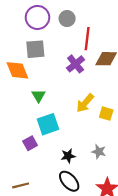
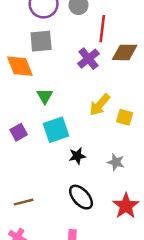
purple square: (30, 143) -> (19, 132), moved
black star: (68, 156) -> (77, 156), moved

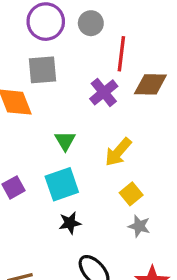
green triangle: (45, 96) -> (65, 141), moved
yellow square: (125, 117) -> (131, 194), moved, turned 35
black star: (77, 156) -> (70, 223), moved

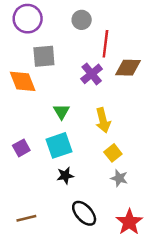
purple circle: (46, 22) -> (28, 19), moved
yellow arrow: (118, 152) -> (103, 120), turned -55

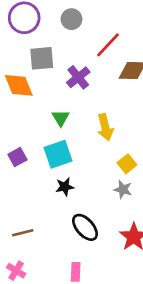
gray circle: (82, 20) -> (71, 19), moved
red line: (105, 44) -> (108, 45), turned 36
purple cross: (92, 74) -> (78, 77), moved
yellow square: (113, 153) -> (127, 164), moved

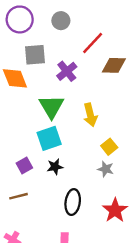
green triangle: (61, 118) -> (51, 107), size x1.6
purple square: (17, 157) -> (24, 166), moved
black ellipse: (85, 227) -> (73, 202), turned 50
brown line: (23, 233) -> (18, 196), moved

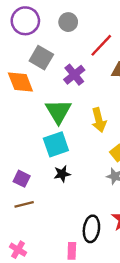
gray square: (35, 55) -> (41, 58), turned 35
purple square: (24, 166) -> (22, 179), moved, turned -35
black ellipse: (73, 202) -> (91, 229), moved

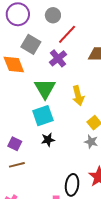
red line: (101, 45) -> (67, 34), moved

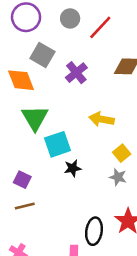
red line: (67, 34) -> (100, 27), moved
green triangle: (45, 89) -> (35, 118), moved
yellow arrow: (78, 96) -> (102, 119), turned 114
black star: (48, 140) -> (73, 168), moved

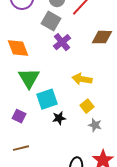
gray square: (42, 55) -> (51, 21), moved
yellow square: (122, 153) -> (87, 106), moved
purple square: (22, 180) -> (19, 116), moved

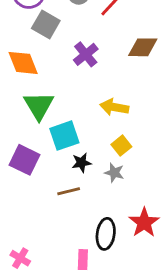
gray square: (51, 21) -> (46, 24), moved
purple square: (19, 116) -> (24, 160), size x1.5
gray star: (95, 125) -> (114, 173), moved
brown line: (21, 148) -> (69, 191), moved

